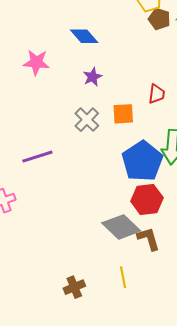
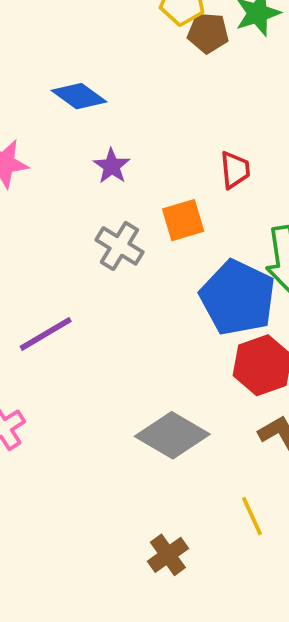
gray diamond: (121, 227) -> (172, 435), moved

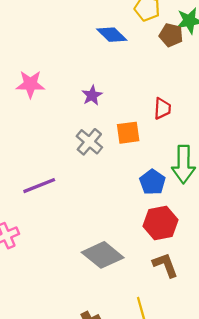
brown pentagon: (208, 33) -> (171, 35), moved
blue diamond: (79, 96) -> (112, 35), moved
blue pentagon: (238, 298) -> (152, 182), size x0.6

